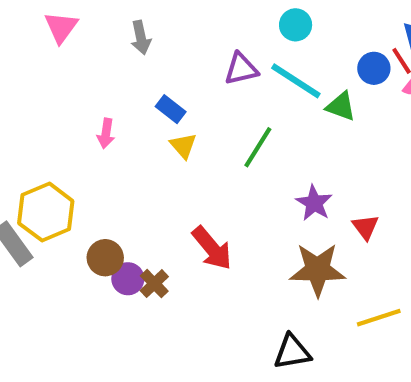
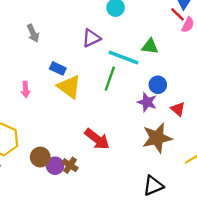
blue circle: (374, 68) -> (158, 85), moved
cyan line: (296, 81) -> (124, 57), moved
yellow triangle: (183, 146) -> (69, 87), size x1.6

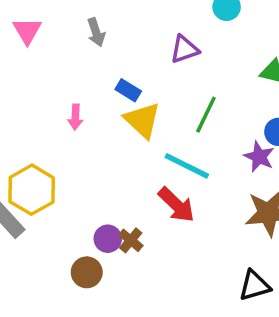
cyan line: (124, 57) -> (187, 166), moved
brown circle: (40, 157) -> (87, 272), moved

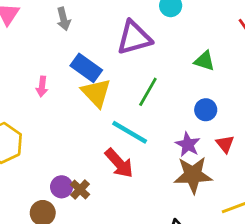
purple triangle: (184, 49) -> (134, 38), size x1.5
blue rectangle: (128, 90) -> (86, 68), size x1.5
purple star: (259, 157) -> (188, 145), moved

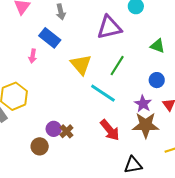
blue rectangle: (86, 68) -> (50, 38), moved
pink arrow: (42, 87) -> (33, 56), moved
red arrow: (119, 163) -> (110, 130), moved

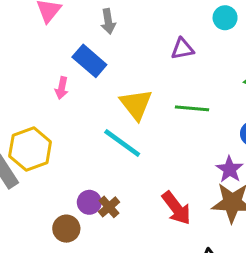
purple triangle: (109, 27) -> (182, 49), size x0.6
green line: (117, 66) -> (192, 108), turned 60
cyan line: (103, 93) -> (122, 143), moved

